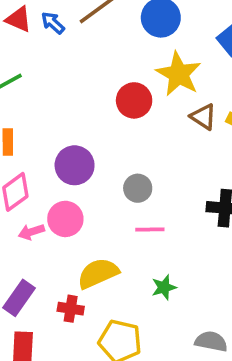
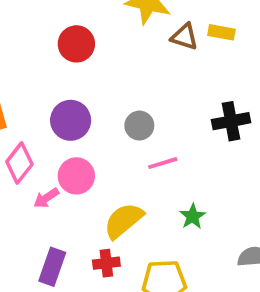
red circle: (134, 100) -> (76, 44), moved

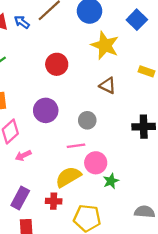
brown triangle: (185, 37) -> (108, 86), moved
pink line: (163, 163) -> (76, 146), moved
pink circle: (76, 176) -> (96, 163), moved

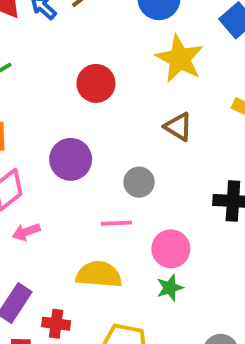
pink circle: (96, 163) -> (171, 249), moved
yellow semicircle: (68, 177) -> (99, 274), turned 30
red cross: (54, 201) -> (56, 324), moved

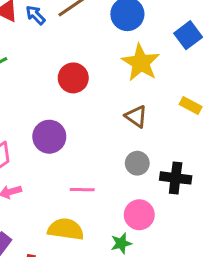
gray circle: (139, 182) -> (137, 163), moved
pink circle: (171, 249) -> (139, 215), moved

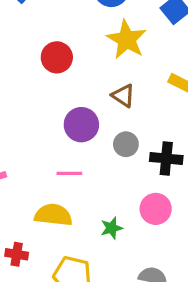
purple circle: (49, 137) -> (81, 125), moved
pink circle: (139, 215) -> (156, 209), moved

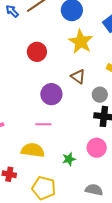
gray circle: (126, 144) -> (100, 95), moved

